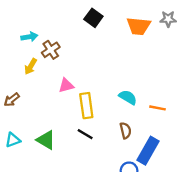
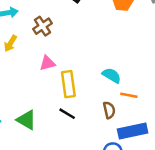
brown cross: (51, 50) -> (42, 26), moved
orange line: (158, 108) -> (129, 95), moved
blue rectangle: (148, 151) -> (133, 131), turned 48

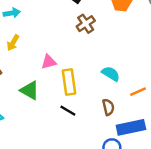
brown cross: (42, 26) -> (86, 24), moved
orange line: (129, 95) -> (138, 92), moved, turned -35
green triangle: (26, 120) -> (30, 90), moved

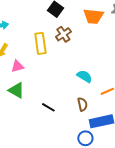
pink triangle: (49, 62) -> (17, 66), moved
yellow rectangle: (69, 82) -> (40, 43), moved

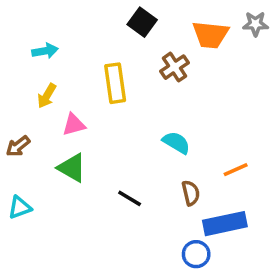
brown cross: (63, 34) -> (175, 67), moved
cyan semicircle: (84, 76) -> (176, 143), moved

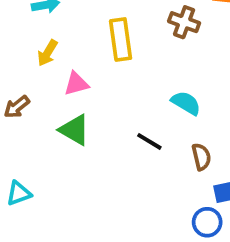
brown cross: (175, 67) -> (184, 22), turned -36
black line: (130, 198) -> (149, 141), moved
cyan triangle: (20, 207) -> (19, 193), moved

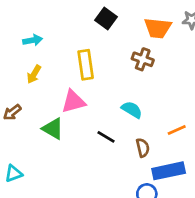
brown cross: (184, 22) -> (143, 59), moved
pink triangle: (76, 84) -> (73, 101), moved, size x1.4

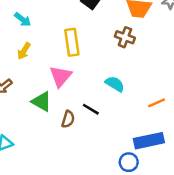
cyan arrow: (33, 40) -> (23, 20), turned 48
pink triangle: (73, 101) -> (61, 76), turned -35
brown semicircle: (143, 148) -> (68, 119), moved, turned 30

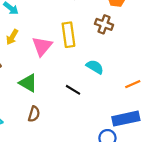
yellow rectangle: (72, 42) -> (68, 35), moved
pink triangle: (61, 76) -> (42, 46), moved
brown semicircle: (68, 119) -> (34, 114), moved

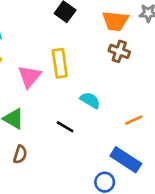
brown cross: (104, 24) -> (119, 51), moved
blue rectangle: (126, 119) -> (126, 160), turned 45

